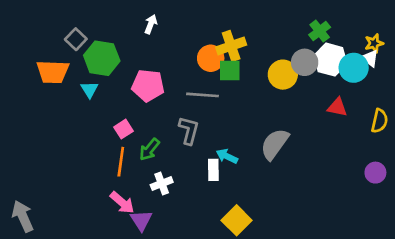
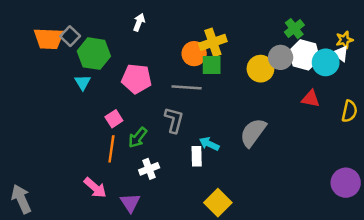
orange trapezoid: (53, 72) -> (49, 39), moved
purple circle: (375, 173) -> (346, 183), moved, size x1.5
pink arrow: (122, 203) -> (95, 188), moved

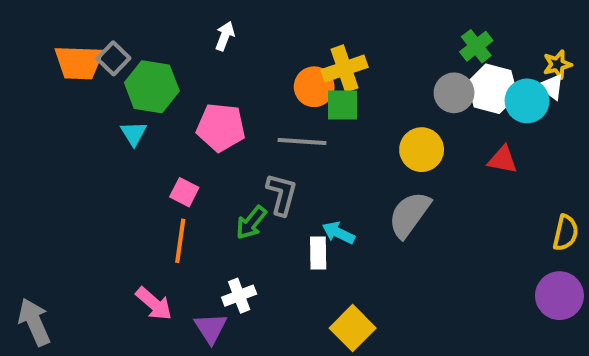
yellow circle: (261, 69) -> (422, 150), moved
yellow semicircle: (349, 111) -> (566, 233), moved
pink square: (114, 119) -> (184, 192), turned -30
green arrow: (138, 138) -> (251, 223), moved
white cross: (149, 169) -> (239, 296), moved

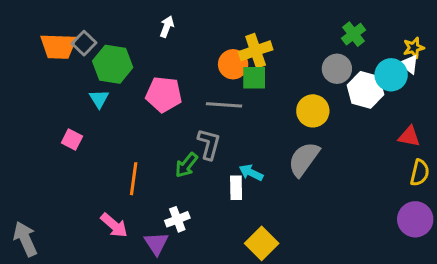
white hexagon: (493, 89) -> (366, 90), moved
red triangle: (503, 160) -> (409, 137), moved
pink square: (184, 192) -> (72, 140), moved

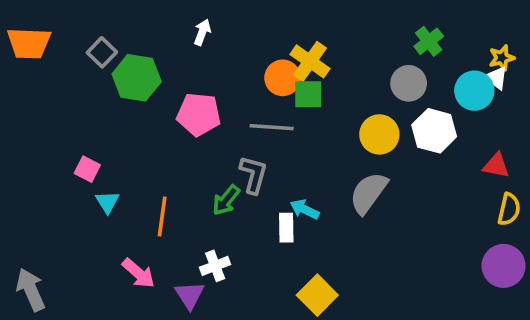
orange trapezoid: (58, 46) -> (29, 43), moved
yellow cross: (256, 51) -> (310, 61), turned -36
white hexagon: (366, 90) -> (434, 131), moved
cyan triangle: (99, 99) -> (107, 202), moved

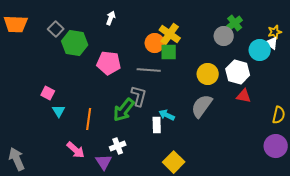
gray circle: (409, 83) -> (224, 36), moved
red triangle: (496, 165) -> (244, 96), moved
green arrow: (226, 200) -> (124, 110), size x1.4

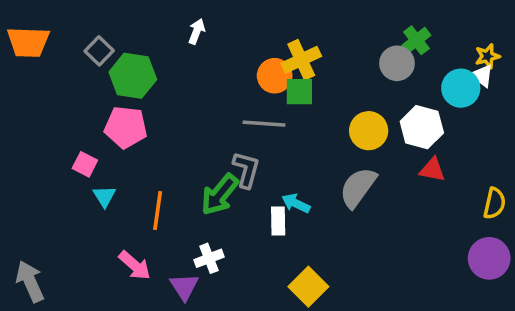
yellow cross: (170, 34) -> (301, 60), turned 30
pink pentagon: (109, 63) -> (126, 127), moved

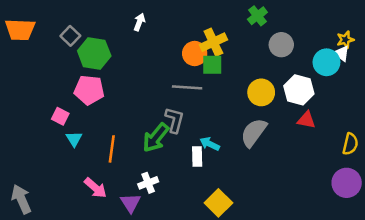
green cross: (416, 40) -> (257, 16), moved

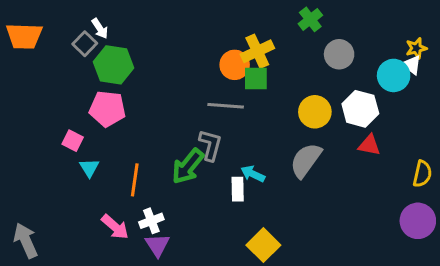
white arrow: (139, 22) -> (100, 29), moved, turned 126
white cross: (148, 183) -> (151, 221), moved

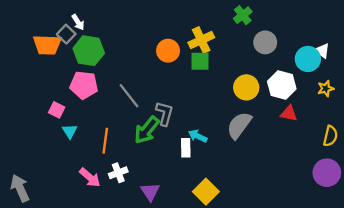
orange trapezoid: (24, 36) -> (47, 45), moved
yellow star: (416, 48) -> (326, 89), moved
orange circle: (235, 65) -> (168, 51), moved
gray line: (226, 106) -> (129, 96), moved, turned 48
purple triangle: (157, 245) -> (150, 192), moved

